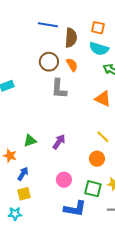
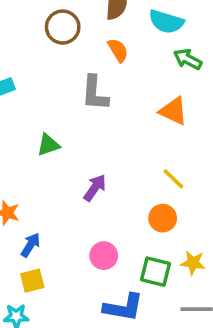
brown circle: (49, 62) -> (63, 27), moved
green triangle: (30, 141) -> (48, 145), moved

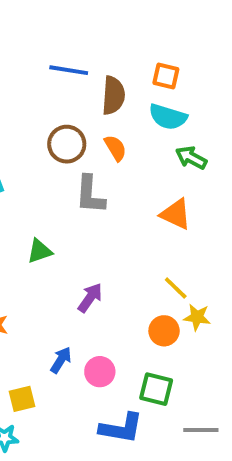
brown circle: (63, 27) -> (67, 144), moved
blue arrow: (31, 245) -> (61, 360), moved
yellow star: (193, 263) -> (197, 317), moved

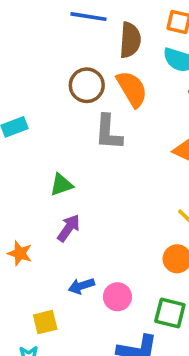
orange semicircle: (115, 148) -> (132, 89), size x1.5
purple arrow: (90, 298) -> (69, 228), moved
blue arrow: (61, 360) -> (81, 286), turned -140

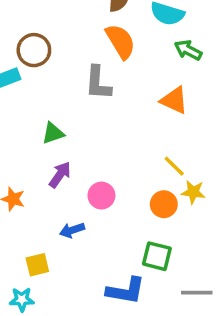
brown circle: (87, 85) -> (34, 50), moved
pink circle: (117, 297) -> (101, 196), moved

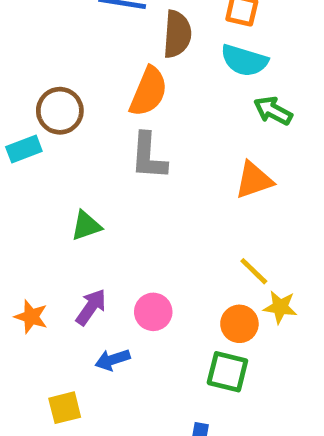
orange semicircle: (121, 41) -> (148, 92), moved, turned 54
orange triangle: (174, 100) -> (254, 180), turned -44
purple arrow: (60, 175) -> (91, 307), moved
green square: (157, 256) -> (227, 372), moved

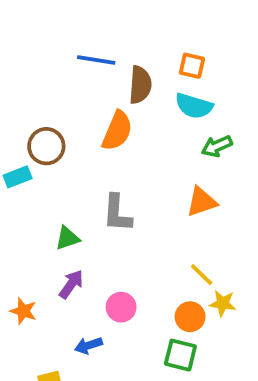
green arrow: (273, 111) -> (217, 146), turned -52
gray L-shape: (148, 156) -> (117, 213), moved
purple arrow: (91, 307) -> (71, 284), moved

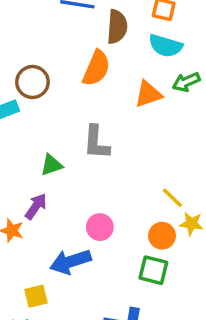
orange triangle: (202, 202) -> (148, 94), moved
purple arrow: (71, 284) -> (36, 206), moved
blue arrow: (88, 345) -> (70, 262), size x1.6

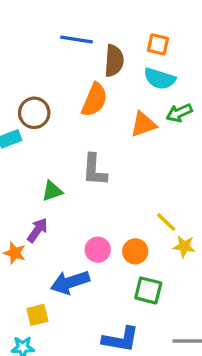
orange circle: (162, 236) -> (135, 251), moved

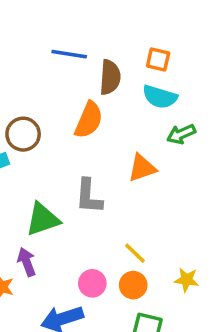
orange triangle: (143, 124) -> (142, 168), moved
green triangle: (52, 191) -> (43, 219), size x1.5
yellow line: (166, 222) -> (135, 253), moved
purple arrow: (37, 230) -> (27, 262), turned -55

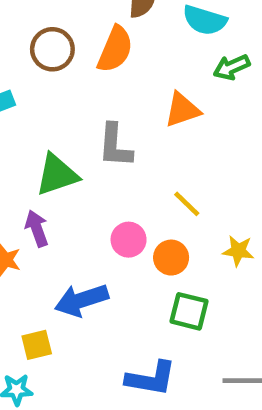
brown circle: (23, 134) -> (52, 49), moved
yellow line: (135, 253) -> (187, 204), moved
pink circle: (92, 283) -> (129, 240), moved

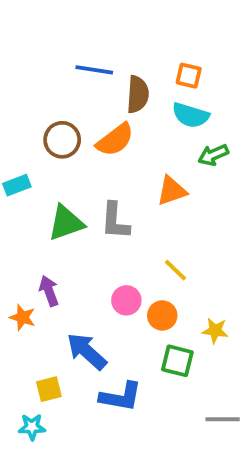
orange semicircle: (115, 49) -> (115, 140), turned 30
green triangle: (57, 175) -> (66, 223), moved
yellow star: (238, 251) -> (215, 331), moved
blue arrow: (82, 300) -> (87, 351), turned 60
blue L-shape: (151, 378) -> (121, 397), moved

